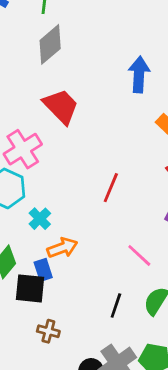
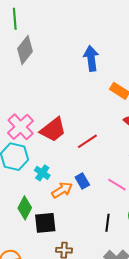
red trapezoid: (61, 106) -> (53, 130), moved, turned 108
red line: (111, 188) -> (87, 141), turned 45
blue rectangle: (43, 270) -> (82, 181), moved

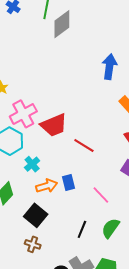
gray diamond: (25, 50) -> (62, 24), moved
red line: (87, 141) -> (84, 146), turned 50
black square: (45, 223) -> (36, 215), moved, turned 30

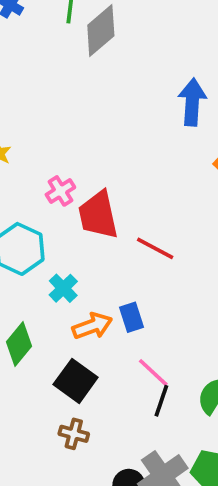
pink cross: (23, 114) -> (60, 191), moved, size x0.6
red trapezoid: (54, 125) -> (98, 215), turned 104
pink line: (101, 195) -> (153, 373), moved

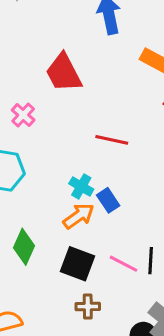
red trapezoid: (98, 215) -> (64, 73), moved
cyan cross: (63, 288) -> (81, 186), moved
pink line: (153, 373) -> (123, 264), moved

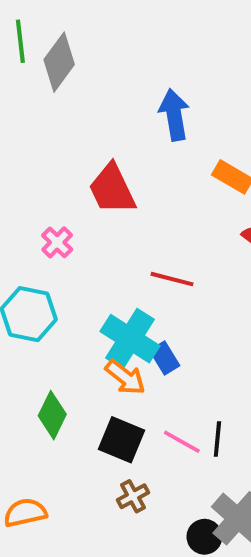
cyan cross: (81, 186) -> (130, 339), size x1.8
orange arrow: (79, 216) -> (125, 377), turned 72
brown cross: (88, 307) -> (133, 496), turned -30

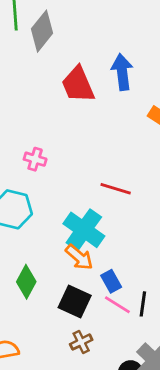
red trapezoid: (112, 189) -> (78, 85), moved
pink cross: (57, 242) -> (35, 159), turned -30
blue rectangle: (165, 358) -> (111, 281), moved

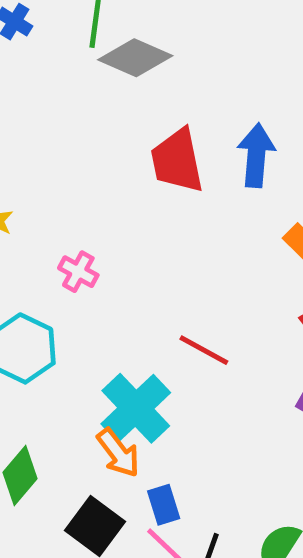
gray diamond: (42, 31) -> (135, 58), turned 63

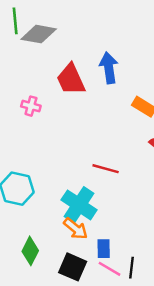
pink cross: (78, 272) -> (31, 106), moved
blue rectangle: (164, 505) -> (104, 249), turned 30

